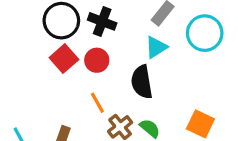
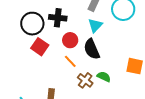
red circle: (97, 60) -> (70, 40), moved
orange line: (97, 103) -> (70, 61), moved

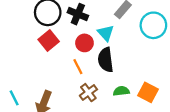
cyan triangle: (95, 25) -> (106, 33), moved, turned -42
green semicircle: (104, 77) -> (121, 91), moved, turned -48

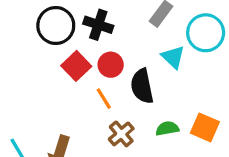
cyan triangle: (106, 33) -> (173, 57), moved
red square: (49, 41) -> (76, 66), moved

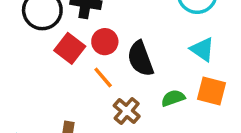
cyan triangle: (173, 57) -> (202, 49), moved

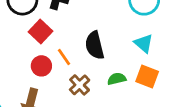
red circle: (105, 42) -> (41, 66), moved

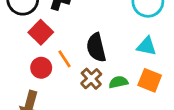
cyan triangle: (144, 43) -> (147, 46), turned -30
brown cross: (80, 85) -> (91, 79), moved

